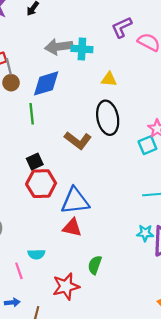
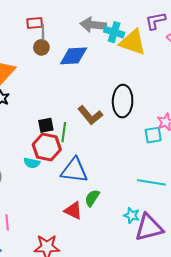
yellow triangle: (109, 79) -> (133, 42), moved, size x1.8
green line: (32, 114) -> (64, 132), moved
red triangle: (72, 228) -> (73, 210), moved
cyan semicircle: (36, 254) -> (32, 163), moved
green semicircle: (95, 265) -> (92, 198), moved

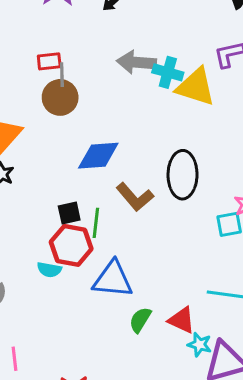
brown circle: (41, 47) -> (60, 97), size x1.5
blue diamond: (74, 56) -> (98, 156), moved
red triangle: (73, 210) -> (182, 320), moved

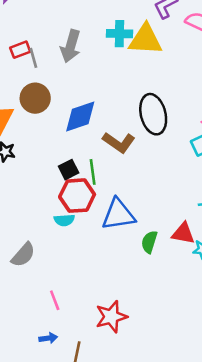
gray arrow: (136, 62) -> (71, 46), moved, turned -64
brown circle: (60, 97) -> (35, 98), moved

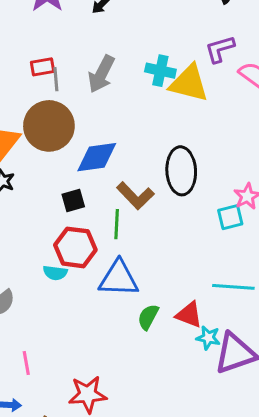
brown circle: (35, 98) -> (49, 126), size x1.4
black square: (69, 170) -> (73, 201), moved
green line: (93, 172) -> (117, 224), moved

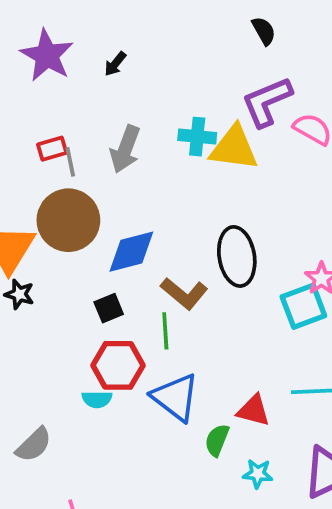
purple L-shape: (220, 49) -> (267, 102), size x1.4
cyan square: (230, 217) -> (303, 306), size x1.4
blue triangle: (119, 279) -> (175, 397), turned 42
red triangle: (189, 315) -> (254, 410), moved
cyan star: (208, 338) -> (258, 474), moved

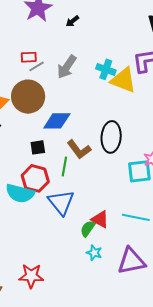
gray line: (70, 162) -> (36, 66), turned 56
cyan semicircle: (97, 399) -> (20, 193), size x1.8
green semicircle: (217, 440) -> (88, 229), moved

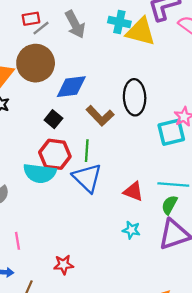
gray arrow: (67, 67) -> (75, 24), turned -55
black square: (38, 147) -> (53, 119), turned -35
green line: (64, 167) -> (87, 151), moved
green semicircle: (88, 229) -> (169, 205), moved
red star: (31, 276) -> (64, 265), size x0.7

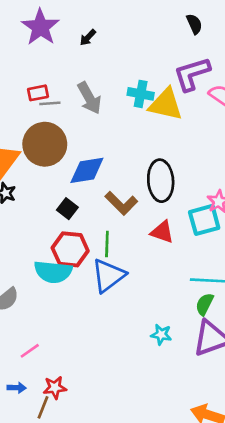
gray line: (41, 28) -> (50, 103), turned 36
blue triangle: (87, 178) -> (108, 276), turned 40
red triangle: (133, 191) -> (162, 232), moved
pink line: (18, 241) -> (30, 351), turned 66
red star: (64, 265) -> (55, 388), moved

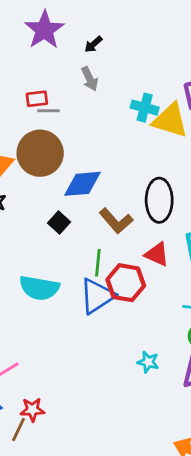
gray arrow: (89, 98) -> (90, 79), moved, size x0.7
red hexagon: (70, 249) -> (126, 283), moved

